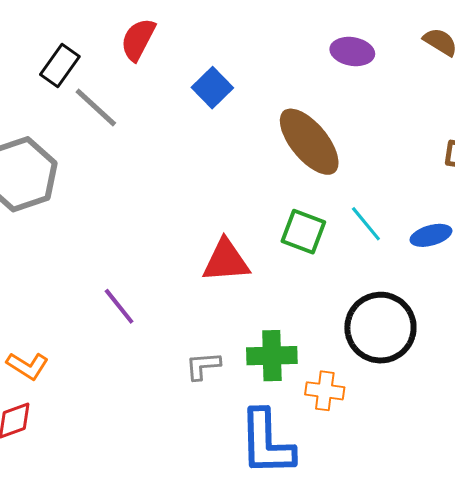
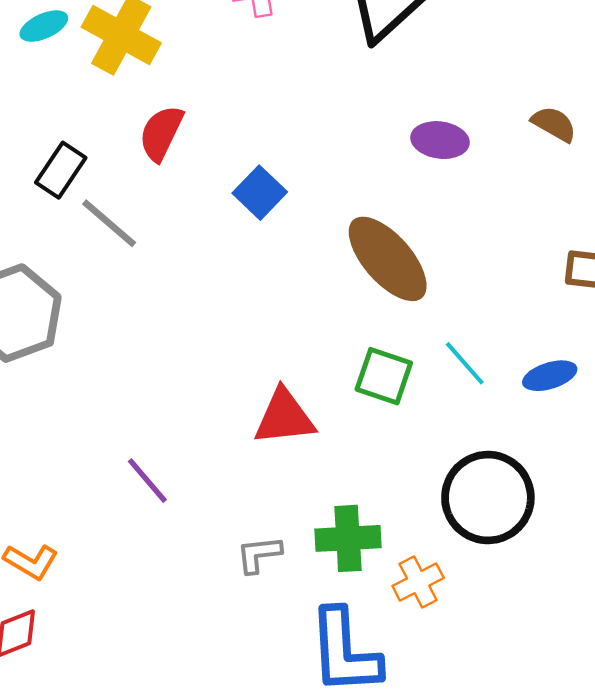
orange cross: (325, 391) -> (418, 582), turned -33

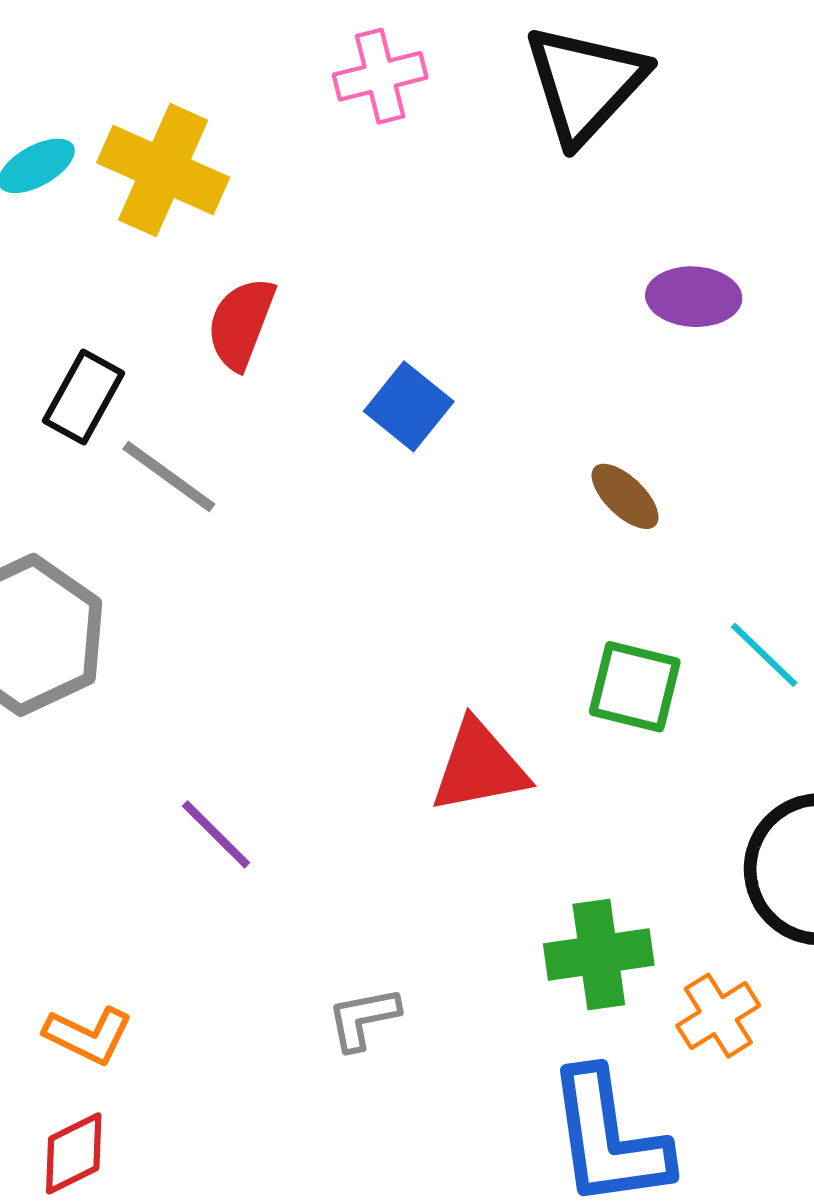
brown ellipse: (388, 259) -> (625, 496), size x0.5
purple line: (147, 481) -> (216, 834), moved
gray L-shape: (259, 554) -> (363, 1018), moved

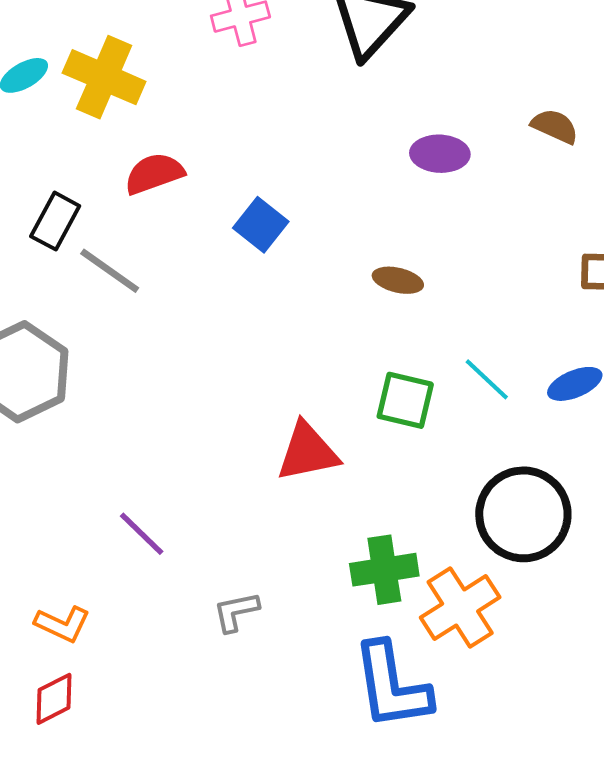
red semicircle: (241, 323) -> (154, 174), turned 50
brown ellipse: (625, 496) -> (398, 280), turned -30
purple line: (216, 834) -> (142, 534), moved
orange cross: (718, 1016) -> (460, 607), size x1.5

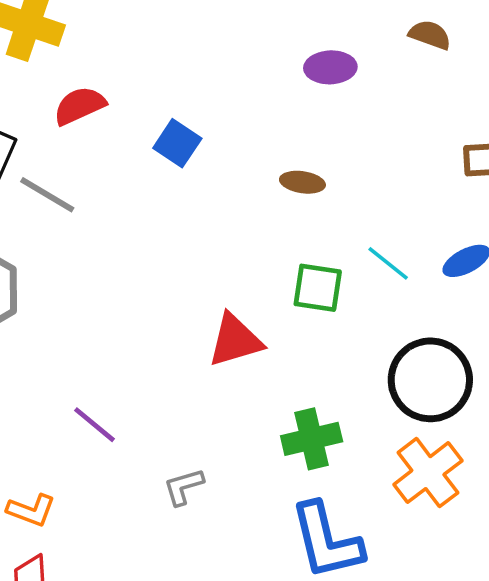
orange cross: (460, 607) -> (428, 473), moved

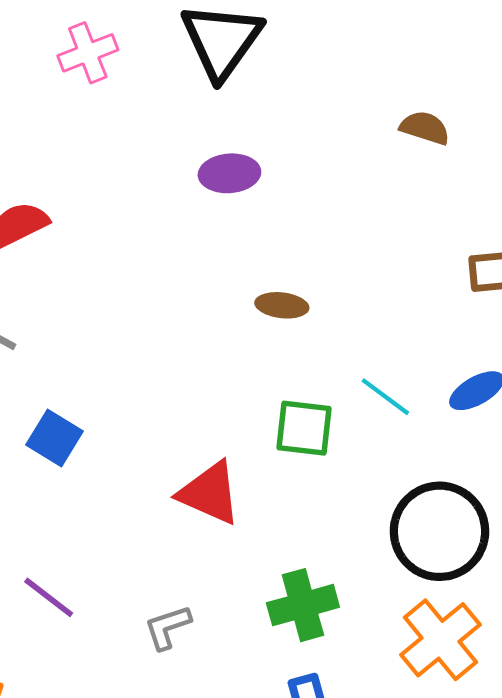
purple ellipse: (330, 67) -> (229, 173), moved
blue square: (177, 143) -> (54, 438), moved
red triangle: (235, 340) -> (210, 493), turned 42
gray L-shape: (184, 487) -> (168, 627), moved

